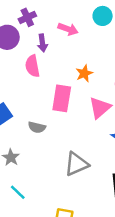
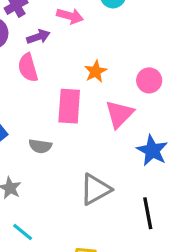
purple arrow: (42, 43) -> (38, 37), turned -96

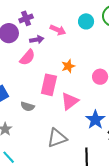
pink semicircle: (28, 68) -> (27, 57), turned -132
pink triangle: (119, 114) -> (70, 101), moved

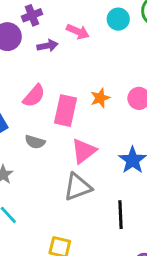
pink semicircle: (27, 57) -> (34, 96), moved
orange star: (68, 66) -> (100, 98), moved
pink triangle: (70, 101) -> (84, 151), moved

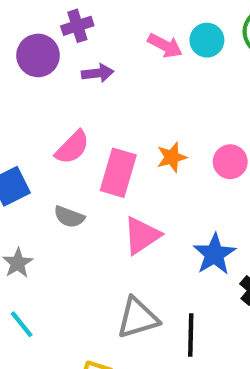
pink arrow: (78, 32) -> (165, 46), moved
gray triangle: (78, 187) -> (138, 318), moved

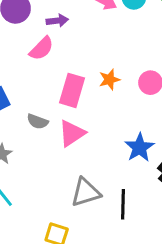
pink semicircle: (72, 147) -> (42, 48), moved
pink triangle: (142, 235) -> (72, 133), moved

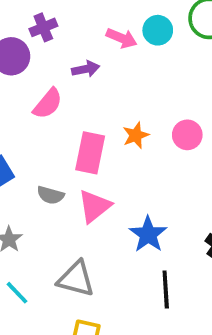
purple arrow: (57, 21) -> (86, 69), moved
blue star: (139, 147) -> (148, 234), moved
gray triangle: (86, 192) -> (76, 279), moved, turned 36

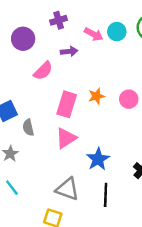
purple cross: (43, 27) -> (59, 20), moved
gray semicircle: (50, 195) -> (28, 127), moved, turned 56
gray triangle: (76, 279) -> (67, 189), moved

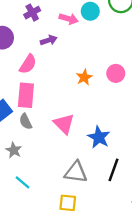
pink rectangle: (67, 104) -> (26, 95), moved
pink triangle: (66, 138) -> (64, 124), turned -30
black line: (106, 195) -> (114, 170), turned 30

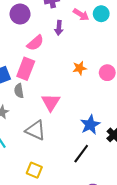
purple arrow: (49, 40) -> (59, 28), turned 96
blue star: (99, 137) -> (90, 125), moved
gray triangle: (76, 172) -> (36, 130), moved

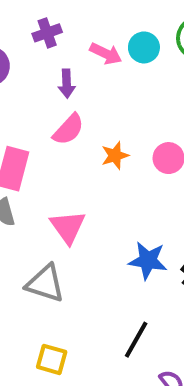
pink semicircle: (35, 43) -> (68, 129), moved
blue star: (90, 125) -> (148, 261), turned -30
black line: (81, 154) -> (136, 340), moved

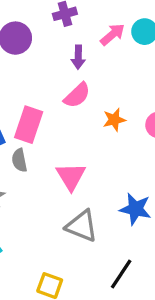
pink arrow: (106, 54) -> (113, 34), turned -70
gray triangle: (45, 284) -> (82, 226), moved

